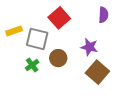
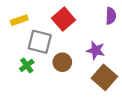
yellow rectangle: (14, 31) -> (19, 20), moved
green cross: (32, 65) -> (27, 65), moved

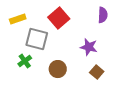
brown circle: (62, 62) -> (58, 69), moved
brown square: (104, 77) -> (97, 72), size x0.6

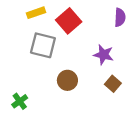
yellow rectangle: (18, 19) -> (36, 13), moved
green cross: (25, 61) -> (20, 101), moved

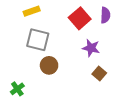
red square: (69, 21) -> (80, 18), moved
brown circle: (67, 80) -> (49, 65), moved

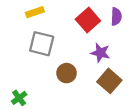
brown circle: (49, 65) -> (67, 73), moved
brown square: (99, 74) -> (109, 81), size x1.5

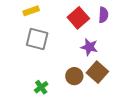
brown circle: (67, 73) -> (74, 76), moved
green cross: (19, 98) -> (41, 87), moved

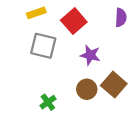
red square: (78, 18) -> (74, 21), moved
purple star: (89, 47) -> (90, 55), moved

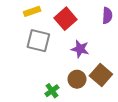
green cross: (48, 102) -> (52, 91), moved

